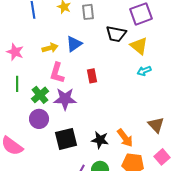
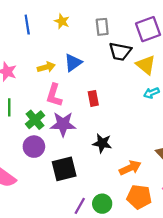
gray rectangle: (88, 12) -> (102, 27), moved
orange arrow: (125, 138) -> (130, 168), turned -78
black star: (100, 140) -> (102, 143), moved

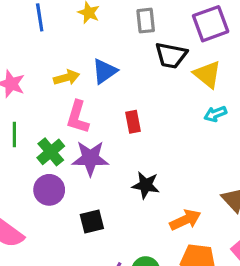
black square: (64, 169) -> (92, 221), size x0.7

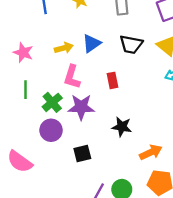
black trapezoid: (171, 55) -> (131, 44), moved

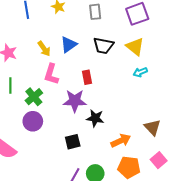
yellow arrow: (64, 48) -> (44, 49), turned 70
purple star: (81, 107) -> (75, 101), moved
black square: (82, 153) -> (73, 142), moved

